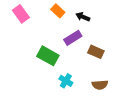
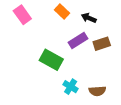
brown rectangle: (96, 52) -> (102, 44), moved, turned -42
brown semicircle: (100, 85) -> (97, 91), moved

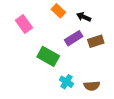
pink rectangle: (22, 15) -> (24, 24), moved

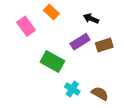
orange rectangle: (58, 11) -> (51, 12), moved
brown semicircle: (92, 86) -> (100, 93), turned -147

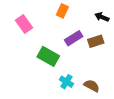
orange rectangle: (51, 12) -> (62, 11), moved, turned 72
black arrow: (91, 19) -> (102, 17), moved

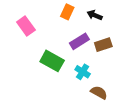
black arrow: (102, 17) -> (95, 15), moved
cyan cross: (66, 82) -> (83, 72), moved

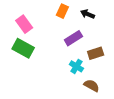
brown rectangle: (103, 45) -> (96, 53), moved
green rectangle: (52, 61) -> (23, 48), moved

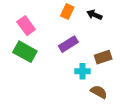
purple rectangle: (73, 38) -> (68, 44), moved
cyan cross: (76, 66) -> (83, 71), turned -32

